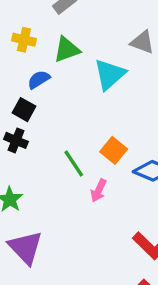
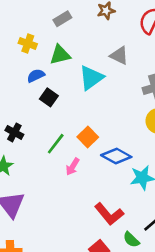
black square: (24, 110) -> (49, 97), moved
black cross: (16, 140) -> (14, 132), moved
green line: (74, 164) -> (56, 144), turned 65

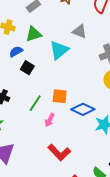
orange square: (88, 137) -> (60, 96), turned -35
red L-shape: (109, 214) -> (59, 152), moved

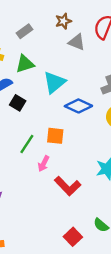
gray triangle: (80, 31) -> (77, 42), moved
blue diamond: (83, 109) -> (78, 106), moved
red L-shape: (59, 152) -> (68, 186), moved

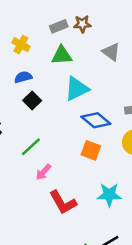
brown star: (63, 21) -> (82, 24), moved
green triangle: (25, 64) -> (62, 55), moved
orange square: (55, 136) -> (91, 150), moved

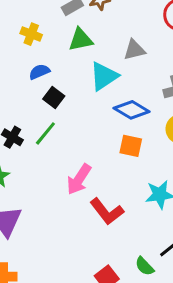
gray triangle: (111, 52) -> (134, 50), moved, turned -42
green line: (31, 147) -> (45, 133), moved
pink arrow: (43, 172) -> (79, 179), size x1.5

